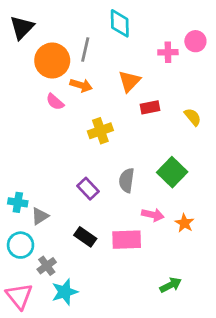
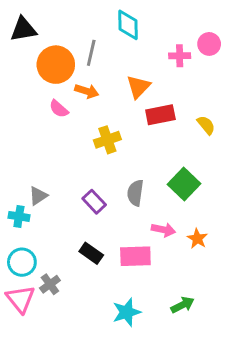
black triangle: (22, 27) -> (23, 29), turned 36
red rectangle: (150, 107) -> (160, 115), size x1.4
gray triangle: (40, 216) -> (38, 196), moved
cyan star: (65, 292) -> (127, 312), moved
pink triangle: (19, 296) -> (20, 299), moved

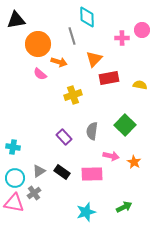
gray line: (91, 53) -> (72, 36), moved, turned -30
yellow semicircle: (206, 125) -> (140, 85), turned -40
gray triangle: (38, 196) -> (39, 171), moved
pink triangle: (20, 299) -> (14, 203), turned -40

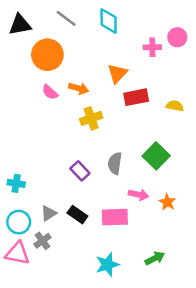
gray line: (72, 36) -> (66, 18), moved, turned -36
orange arrow: (59, 62) -> (79, 88), moved

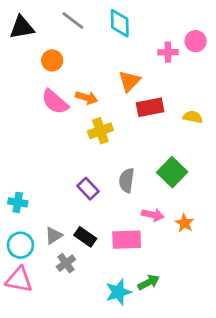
orange circle: (47, 55) -> (52, 60), size x0.6
pink semicircle: (50, 92) -> (55, 102), size x1.5
gray cross: (42, 241) -> (66, 263), moved
green arrow: (155, 258) -> (149, 282), moved

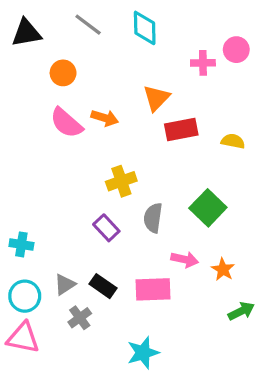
yellow cross: (100, 131) -> (121, 181), moved
green arrow: (149, 282) -> (241, 311), moved

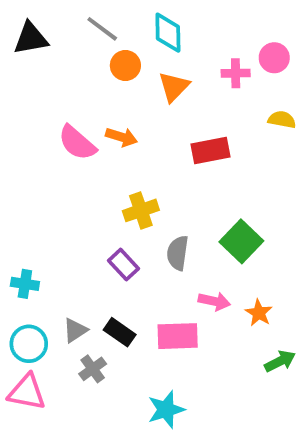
orange circle: (63, 73) -> (125, 65), moved
orange triangle: (156, 98) -> (174, 87), moved
yellow semicircle: (233, 141) -> (282, 120), moved

